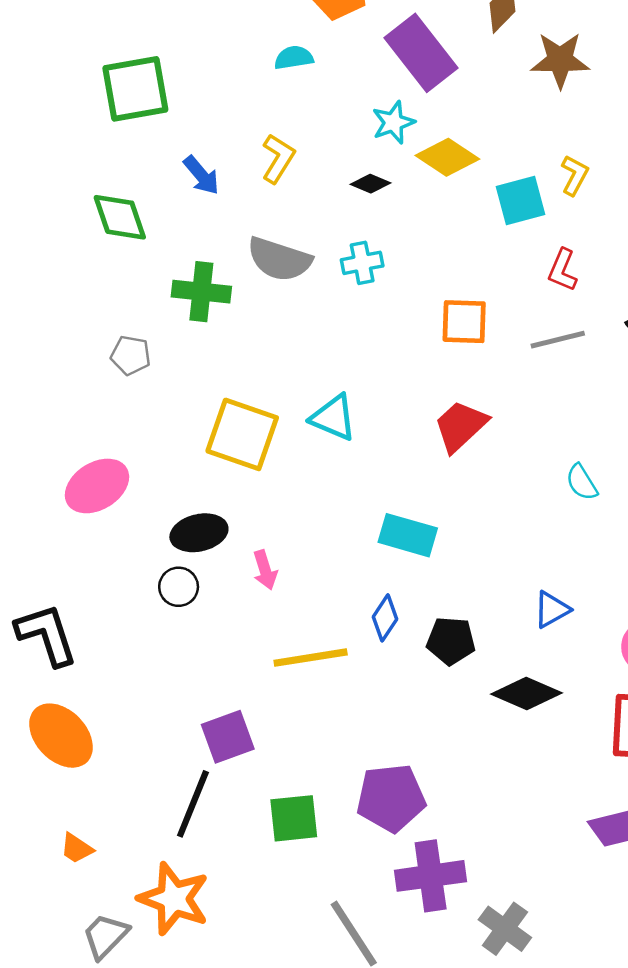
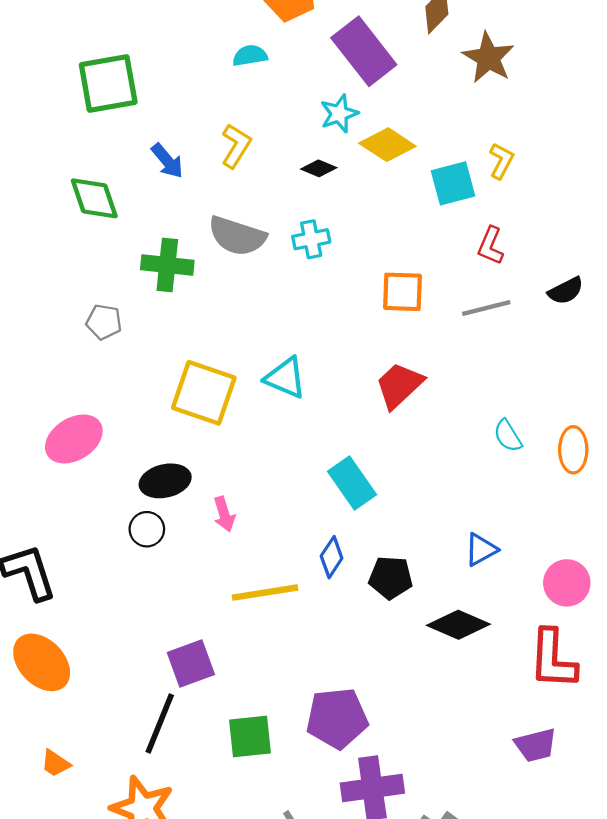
brown star: (560, 60) -> (488, 58), turned 30
cyan rectangle: (408, 535) -> (352, 483), turned 39

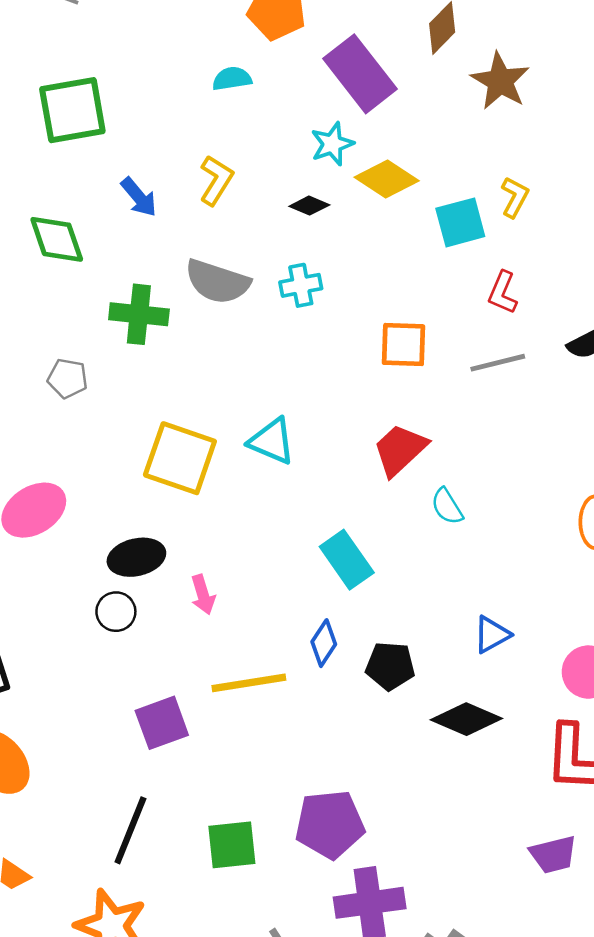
cyan semicircle: (508, 436) -> (447, 506), moved
purple square: (191, 663) -> (162, 723), moved

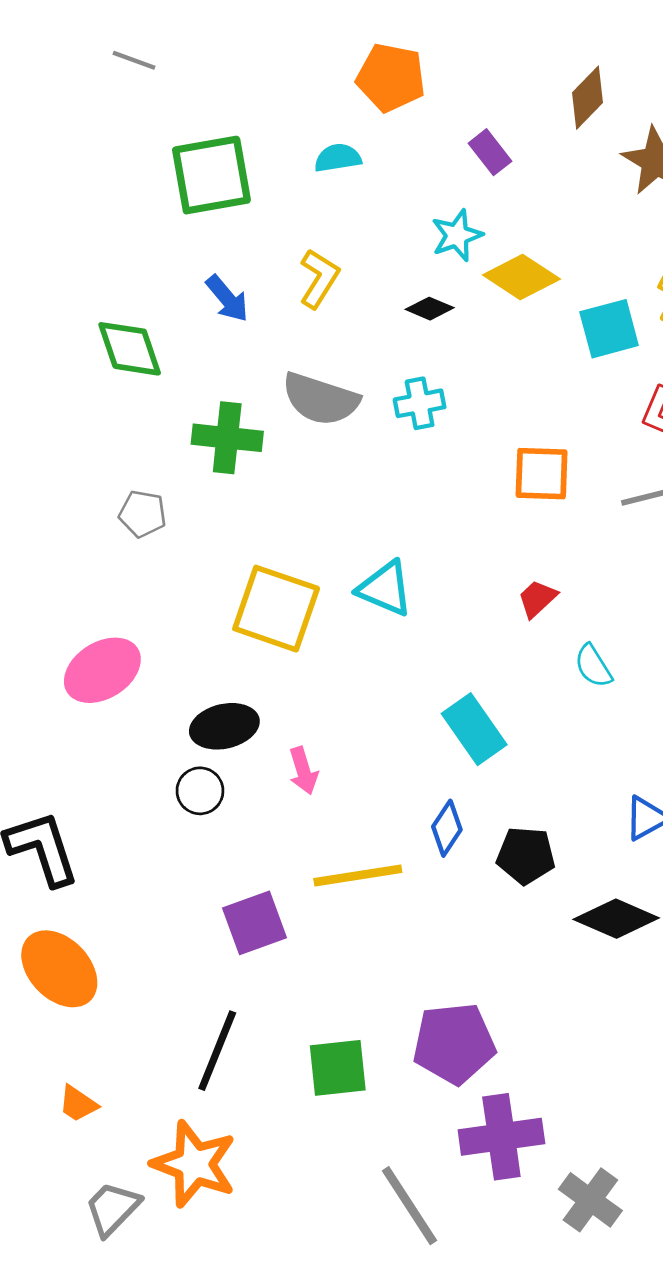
purple rectangle: (360, 74) -> (490, 152), size x0.5
green square: (72, 110) -> (211, 175), moved
red trapezoid: (400, 450) -> (537, 599), size x0.6

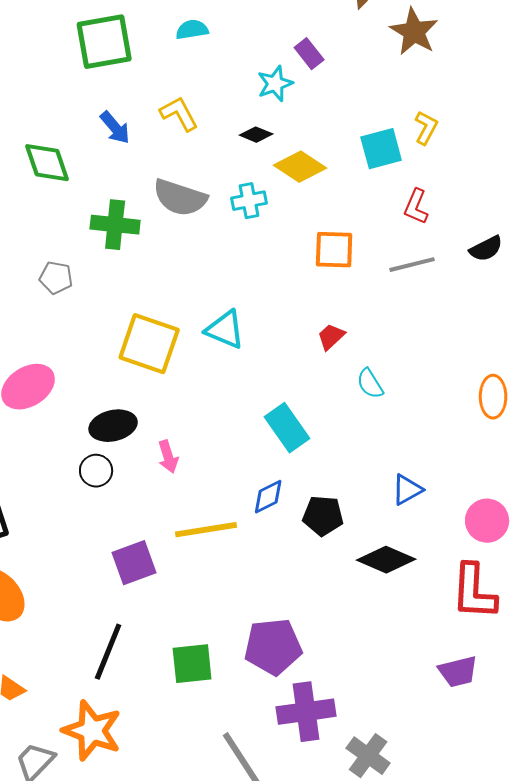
purple rectangle: (490, 152) -> (309, 54), moved
yellow diamond: (521, 277) -> (300, 167), moved
yellow L-shape: (319, 278) -> (179, 114), turned -60
blue diamond: (447, 828) -> (268, 497), turned 30

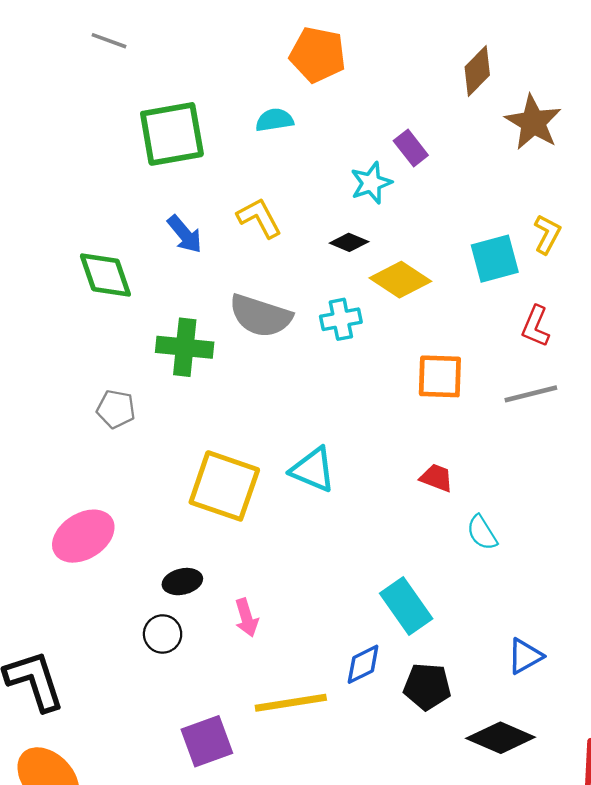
red trapezoid: (331, 337) -> (436, 478), turned 64
black ellipse: (113, 426) -> (182, 582), size x0.7
cyan rectangle: (287, 428) -> (406, 606), moved

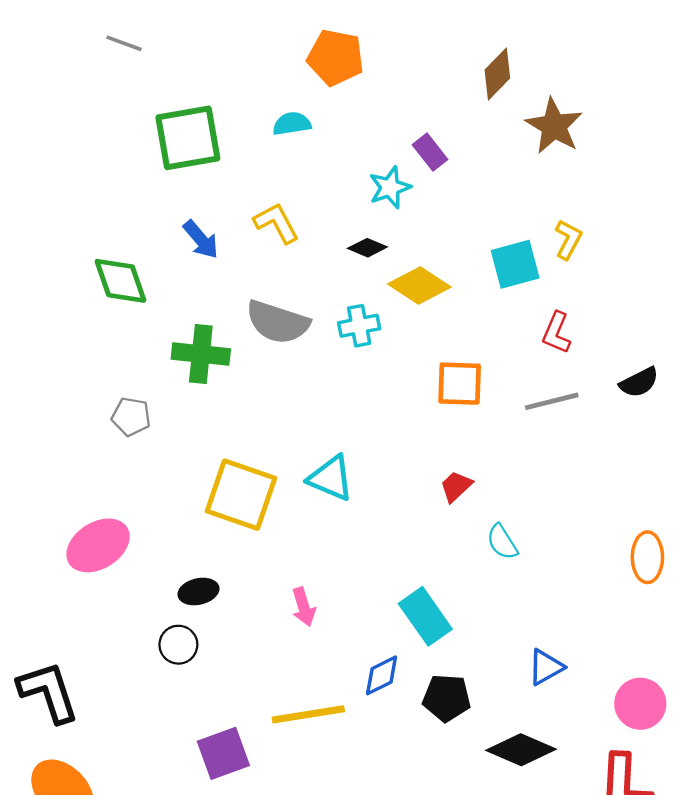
red trapezoid: (436, 478) -> (456, 486), turned -64
pink arrow: (246, 618) -> (304, 607), moved

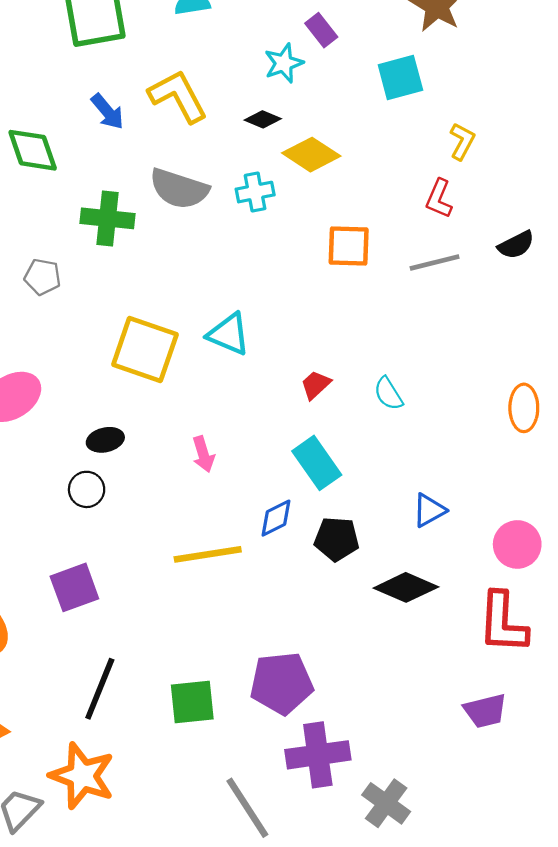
yellow L-shape: (276, 223) -> (178, 96), size x1.4
yellow L-shape: (568, 239) -> (462, 141), moved
cyan square: (515, 264) -> (400, 77), moved
red trapezoid: (456, 486) -> (316, 385), moved
purple square: (223, 753) -> (74, 587), moved

